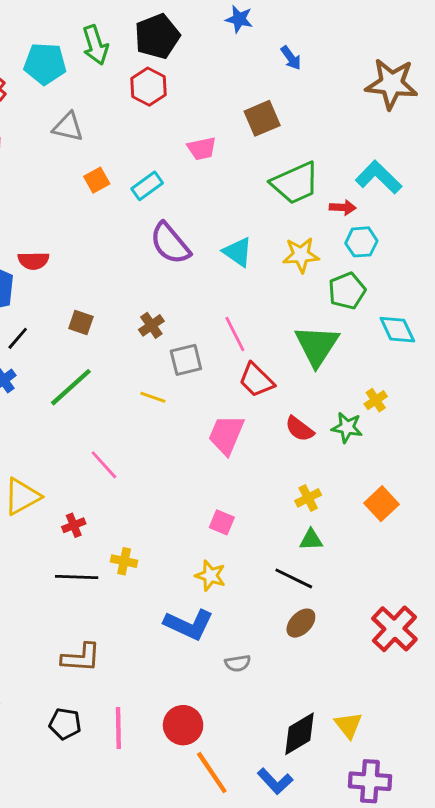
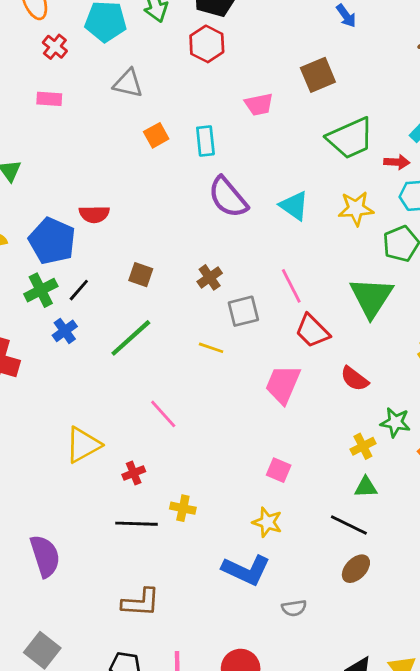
cyan rectangle: (147, 186) -> (205, 141), turned -60
green star: (347, 427) -> (395, 422), moved

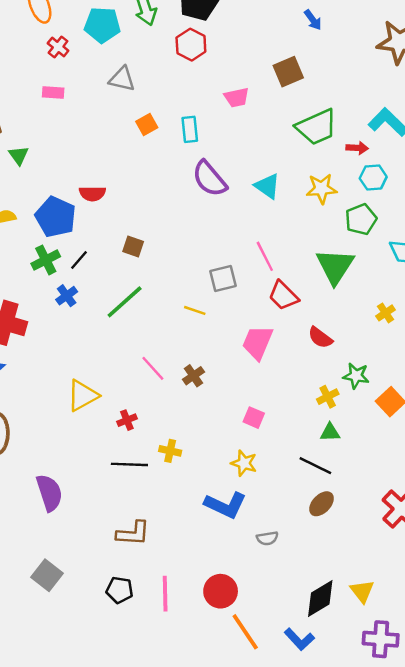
brown cross: (210, 277) -> (193, 376), moved

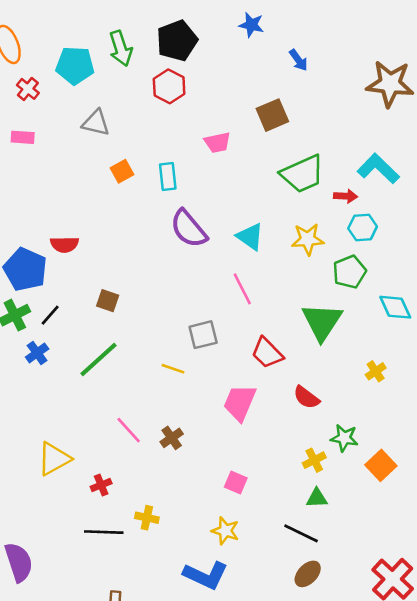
pink line: (265, 256) -> (242, 289), moved

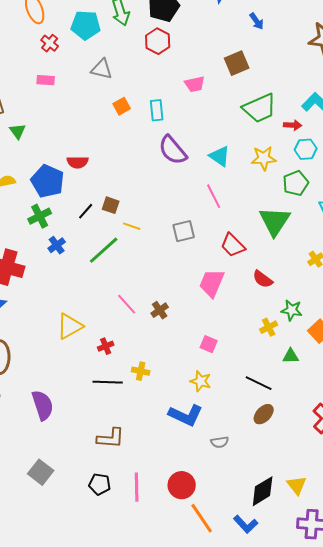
black line: (50, 315) -> (86, 211), moved
yellow line: (173, 369) -> (132, 226), moved
green triangle: (317, 498) -> (291, 356), moved

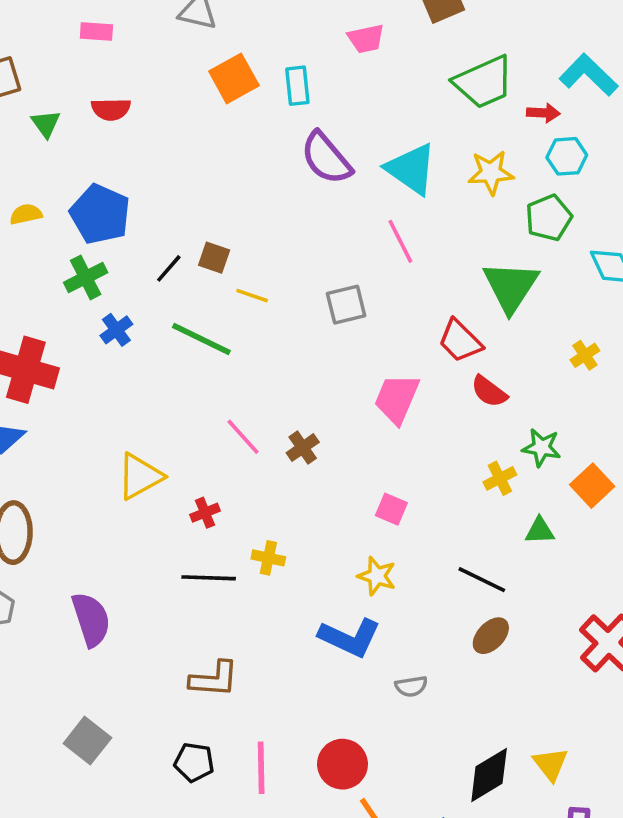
orange square: (122, 106) -> (234, 78), size x1.5
cyan triangle: (220, 156) -> (411, 169), size x1.4
red semicircle: (78, 162) -> (111, 109), moved
red trapezoid: (233, 245) -> (460, 341), moved
green line: (104, 250) -> (201, 339), turned 68

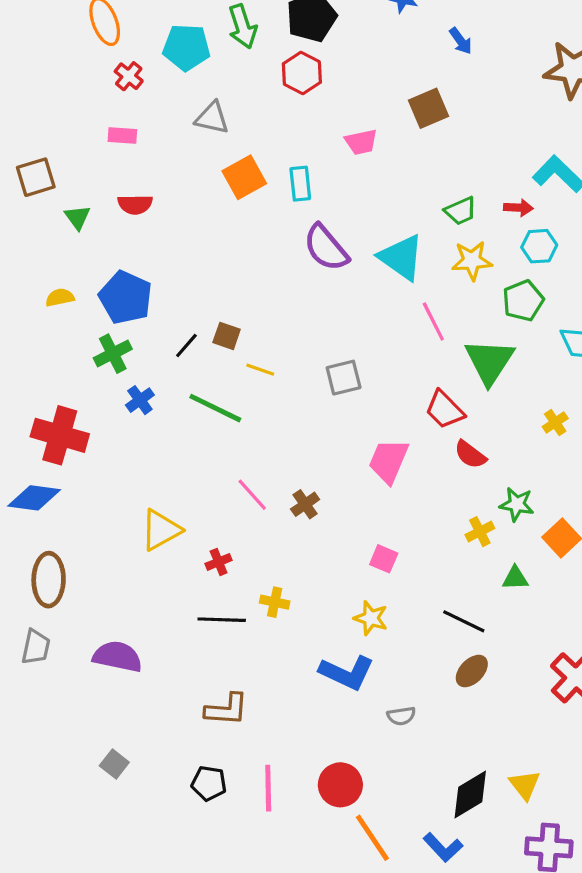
green trapezoid: (484, 82) -> (461, 211), moved, size x0.6
pink line: (400, 241) -> (433, 321), moved
purple semicircle: (91, 619) -> (118, 657), turned -60
gray square: (87, 741) -> (114, 764), size x0.7

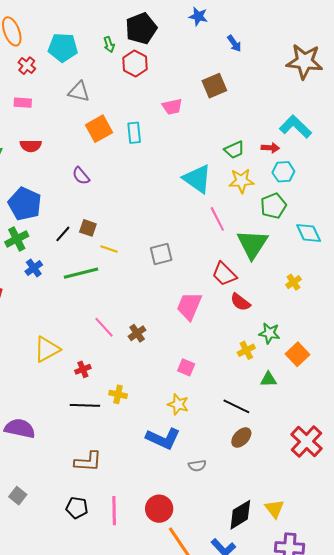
green arrow: (243, 26) -> (109, 44), moved, size x0.6
purple semicircle: (326, 248) -> (81, 176), moved, size x0.6
green line: (215, 408) -> (81, 273), turned -40

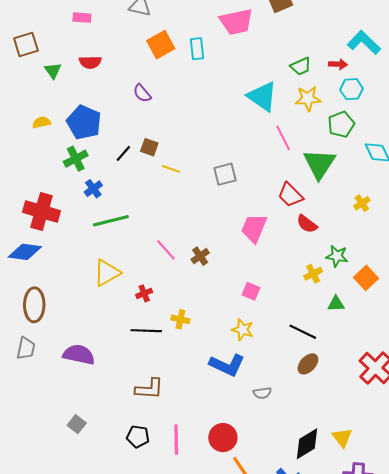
pink trapezoid: (172, 107) -> (236, 22), size x1.6
green line: (81, 273) -> (111, 221), moved

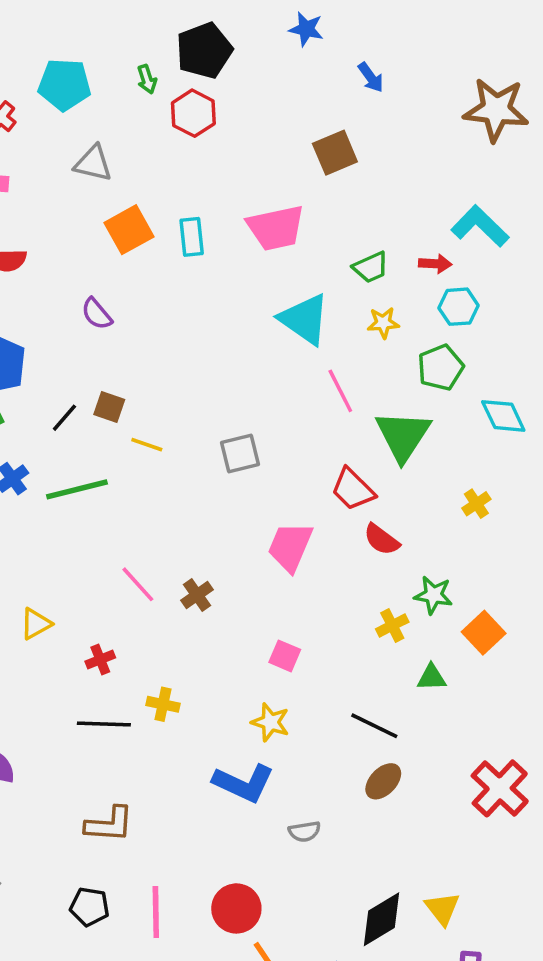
pink trapezoid: (236, 22) -> (276, 228), moved
yellow star: (308, 98) -> (383, 323), size x0.7
green line: (111, 221) -> (77, 489), moved
yellow triangle: (107, 273) -> (36, 624), size x0.7

